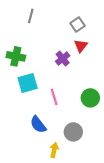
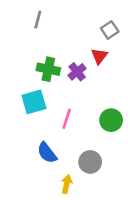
gray square: (78, 24) -> (110, 30), moved
green cross: (16, 56) -> (48, 69), moved
pink line: (54, 97) -> (67, 119), turned 35

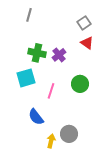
red triangle: (99, 56) -> (87, 43), moved, turned -32
green circle: (111, 120) -> (80, 84), moved
gray circle: (90, 162) -> (69, 134), moved

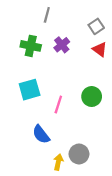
gray line: (29, 15) -> (47, 15), moved
green cross: (37, 53) -> (31, 46), moved
purple cross: (59, 55) -> (62, 45), moved

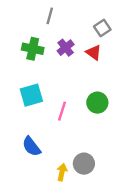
red triangle: (100, 49) -> (94, 52), moved
blue semicircle: (41, 134) -> (31, 146), moved

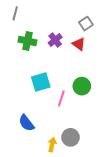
gray line: (50, 16) -> (15, 13), moved
cyan square: (31, 95) -> (41, 82), moved
pink line: (62, 111) -> (61, 98), moved

